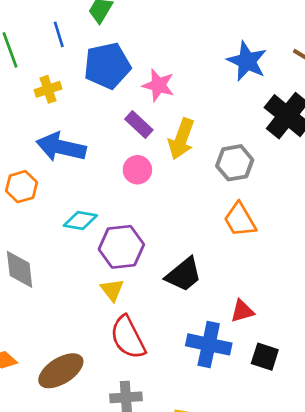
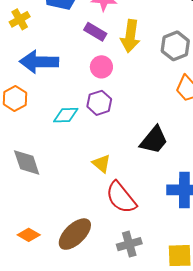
purple hexagon: (121, 247) -> (99, 103), moved, size x0.7

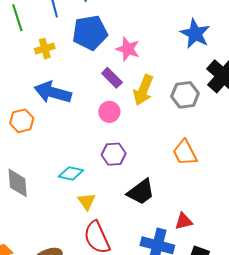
gray hexagon: (175, 46) -> (185, 95), moved
purple hexagon: (99, 103) -> (114, 154), moved
cyan diamond: (66, 115) -> (71, 173), moved

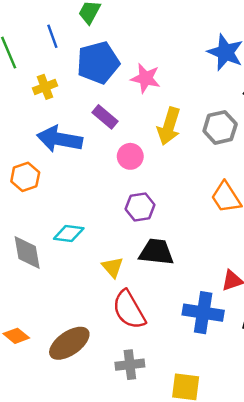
purple rectangle: (112, 78) -> (105, 117), moved
cyan diamond: (71, 173) -> (69, 234), moved
black trapezoid: (141, 192) -> (156, 252), moved, turned -132

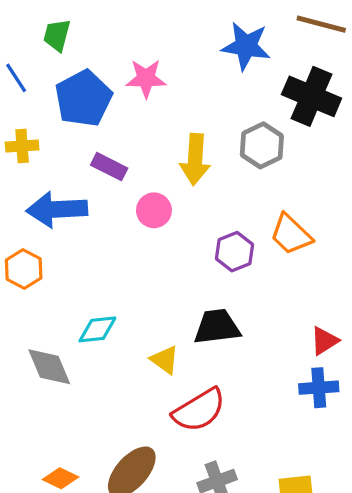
pink star: (146, 78) -> (146, 78), moved
yellow cross: (45, 87) -> (22, 146), turned 30
purple hexagon: (140, 207) -> (235, 252), moved
red semicircle: (129, 310) -> (199, 410), turned -78
blue cross: (203, 313) -> (319, 388), moved, size x0.7

